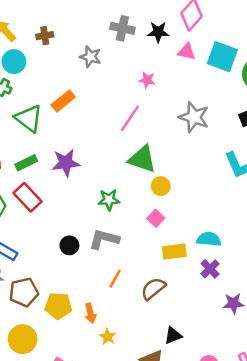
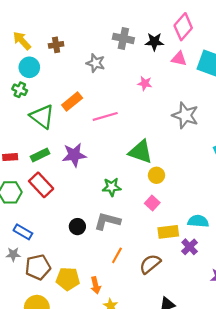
pink line: (130, 118) -> (105, 116), moved, turned 40
purple cross: (210, 269) -> (190, 247), moved

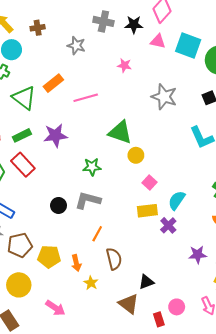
pink square: (152, 203) -> (149, 182), moved
cyan semicircle: (198, 221) -> (177, 200), turned -60
brown semicircle: (150, 264) -> (114, 259), moved, turned 115

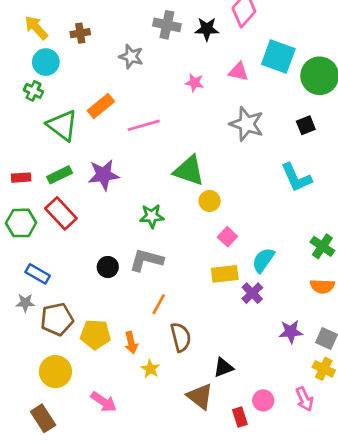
pink triangle: (158, 41) -> (238, 72), moved

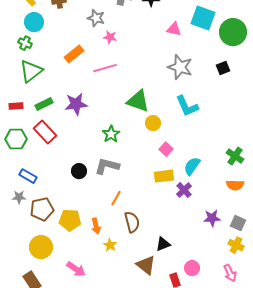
pink star: (194, 83) -> (110, 37), moved
green triangle: (62, 125) -> (31, 71), moved, turned 45
cyan L-shape: (296, 178) -> (187, 106), moved
green star: (152, 216) -> (111, 134), turned -30
pink arrow: (304, 399) -> (230, 273), moved

